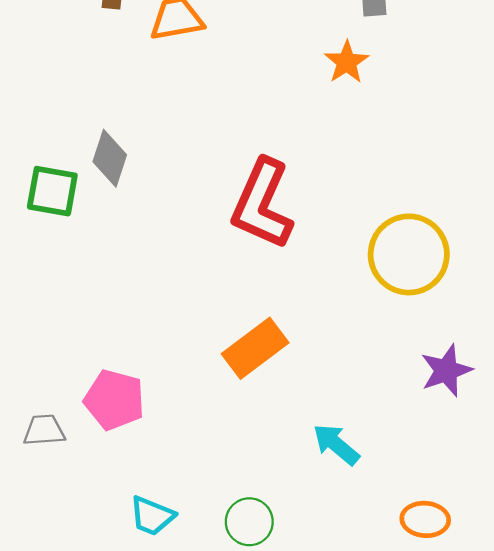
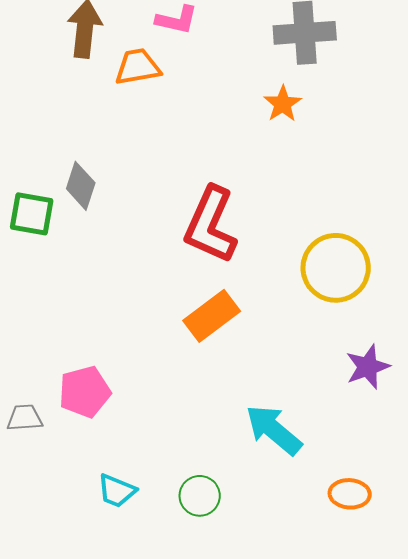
orange rectangle: (255, 348) -> (212, 316), moved
pink pentagon: (114, 400) -> (85, 392), turned -30
cyan arrow: (336, 444) -> (274, 430), size x1.4

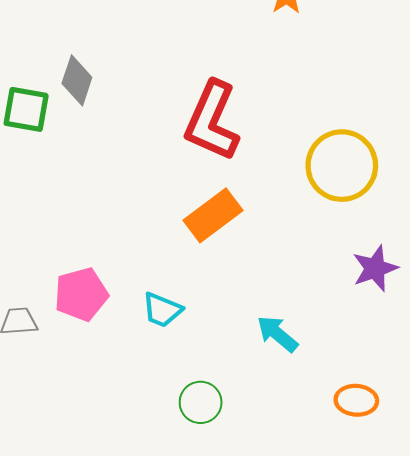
cyan arrow: (274, 430) -> (277, 334), size x0.7
cyan trapezoid: (117, 491) -> (162, 310), moved

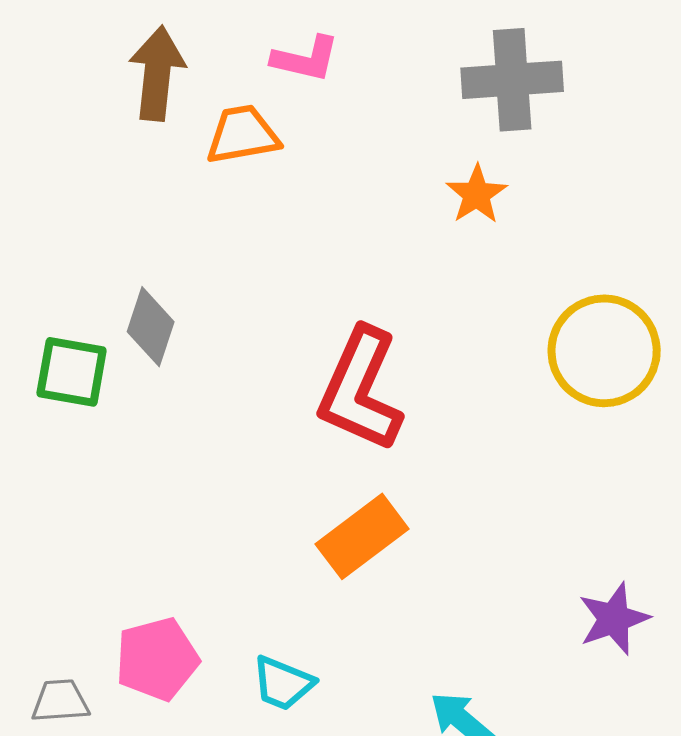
yellow circle: (342, 166) -> (604, 351), moved

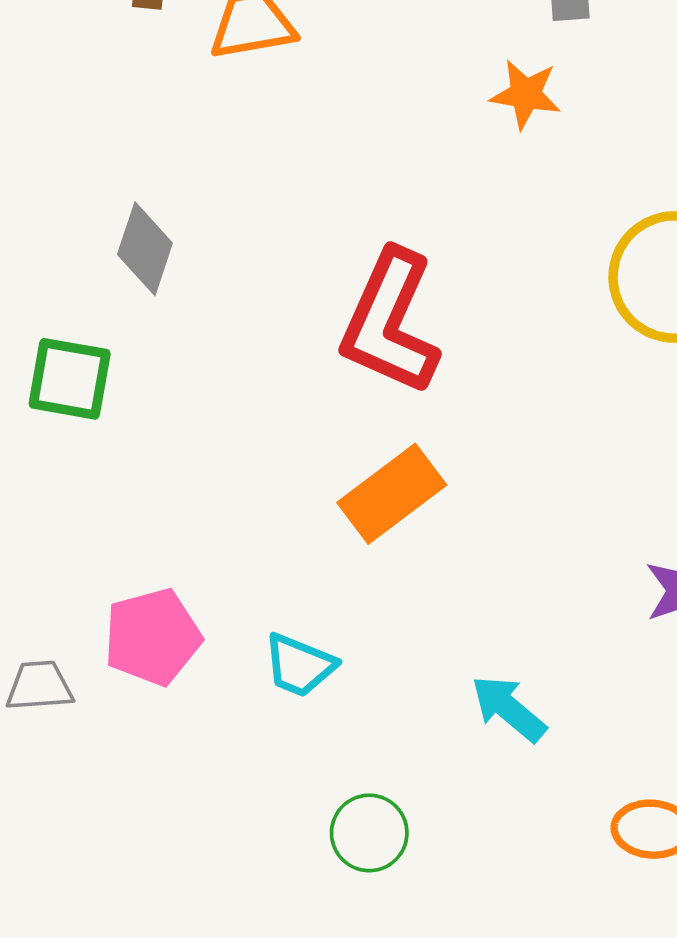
orange star: (477, 194) -> (526, 94), turned -30
green square: (72, 372) -> (70, 379), moved

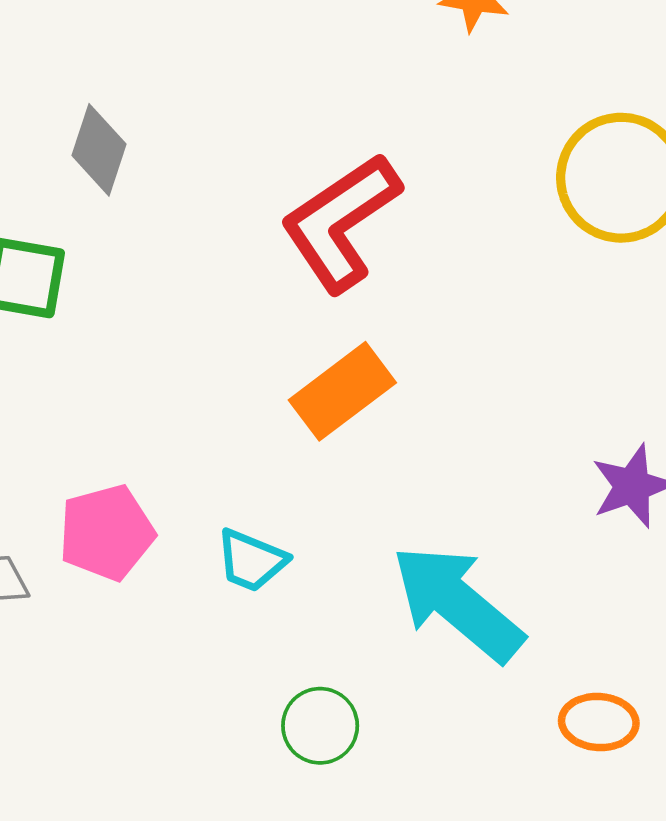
red L-shape: (390, 322) -> (341, 222), turned 32
cyan arrow: (509, 709) -> (458, 603), size x1.8

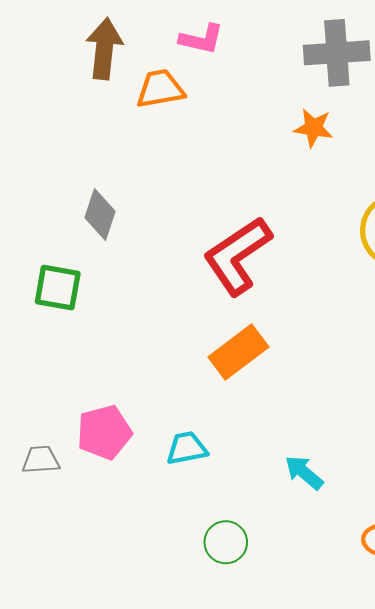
cyan trapezoid: (251, 560) -> (187, 448), turned 147
cyan arrow: (458, 603) -> (304, 472), size x0.5

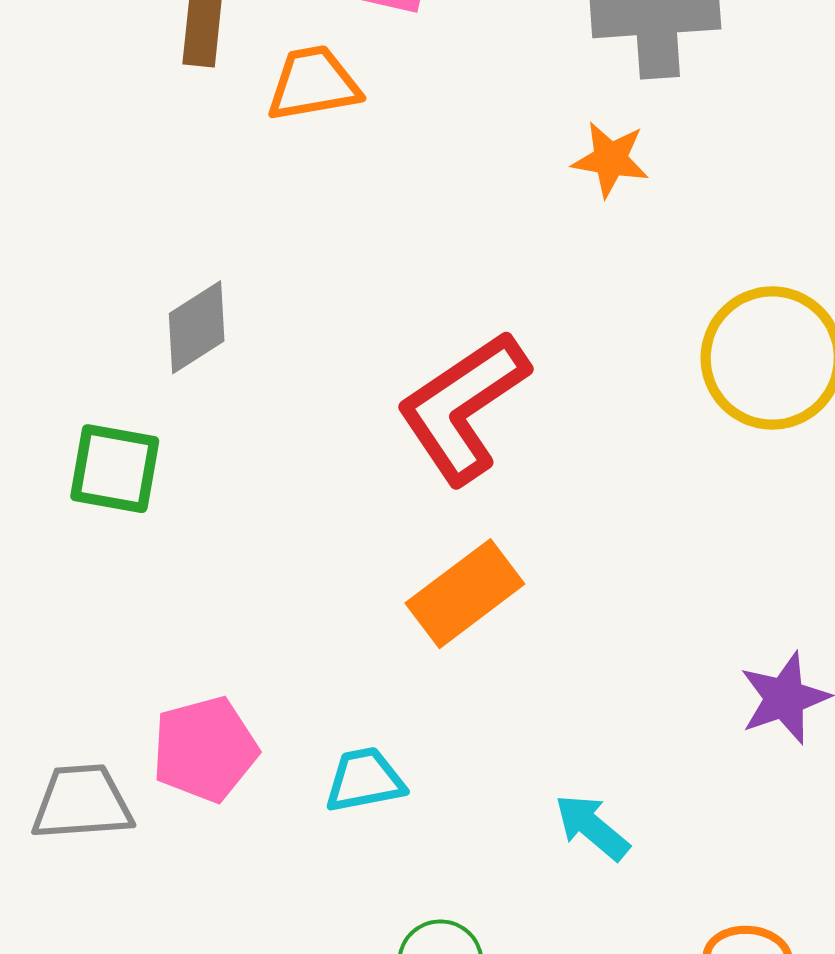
gray diamond: (100, 215) -> (197, 327), turned 39
gray trapezoid: (41, 460) -> (82, 802), size x1.4

